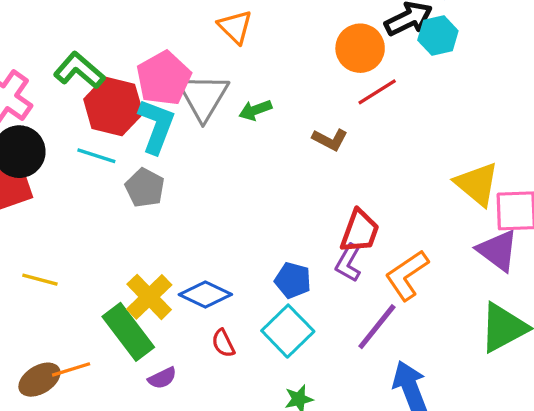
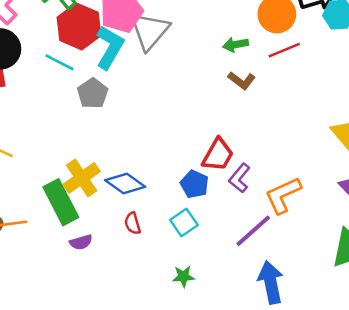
green arrow: (255, 110) -> (236, 45), moved
red trapezoid: (360, 231) -> (218, 155), moved
cyan square: (288, 331) -> (184, 223), size x0.7

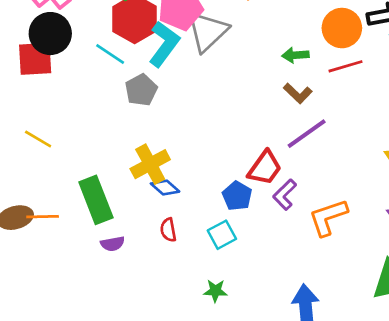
yellow cross: (82, 178) -> (150, 164), moved
blue diamond: (125, 184) -> (165, 188), size x0.7
purple line: (253, 231) -> (307, 134), moved

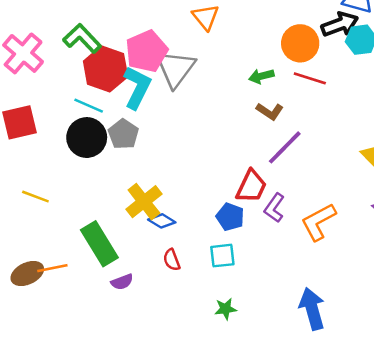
black circle: (50, 34) -> (87, 138), moved
red line: (346, 66) -> (310, 78), turned 44
cyan square: (222, 235) -> (222, 256), turned 32

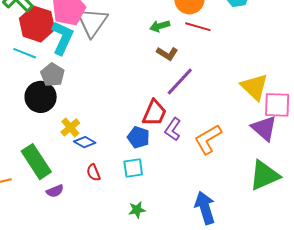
black circle: (87, 138) -> (41, 97), moved
yellow cross: (144, 202) -> (70, 127), size x0.7

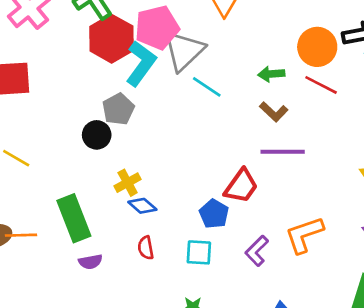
cyan line: (25, 53) -> (207, 87), moved
purple line: (180, 82) -> (283, 152), turned 36
black circle: (41, 97) -> (97, 135), size x0.7
purple L-shape: (173, 129) -> (257, 251), moved

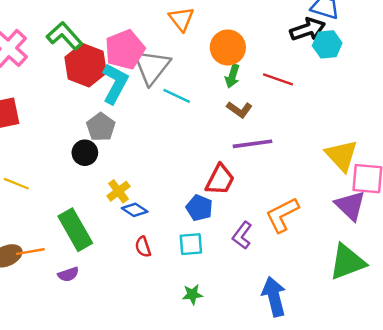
orange circle: (317, 47) -> (228, 47), moved
green arrow: (271, 74) -> (232, 76), turned -60
purple semicircle: (90, 262) -> (68, 274), moved

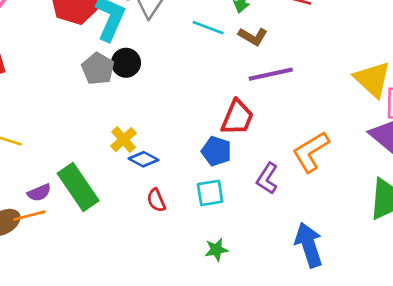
cyan line: (177, 96) -> (208, 28), moved
black circle: (85, 153) -> (126, 63), moved
purple semicircle: (68, 274) -> (39, 193), moved

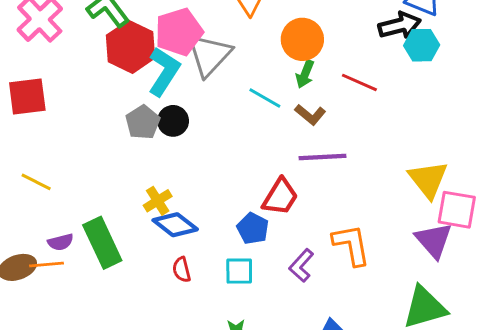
orange L-shape: (311, 152) -> (351, 245), turned 102
blue diamond: (143, 159) -> (175, 225), size x1.4

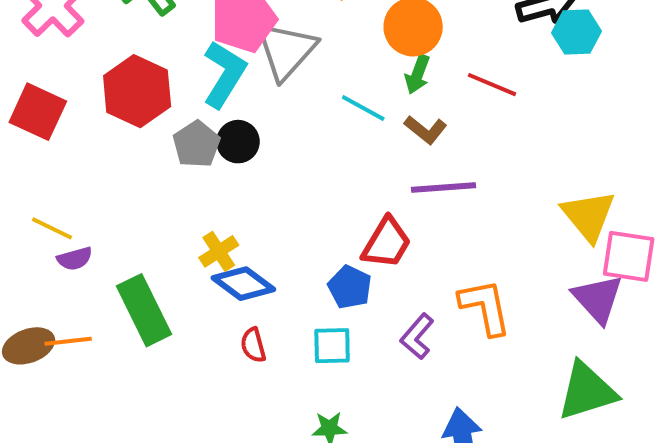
red hexagon: (131, 47) -> (137, 91), moved
red square: (27, 96) -> (38, 112), turned 33
purple semicircle: (61, 242) -> (75, 259), moved

